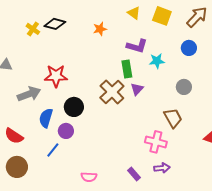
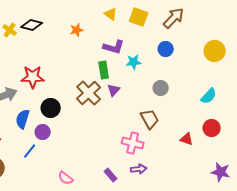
pink semicircle: (89, 177) -> (66, 178), turned 35

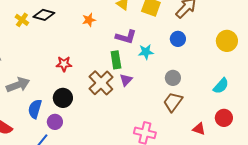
red star: (33, 77) -> (64, 64), moved, size x0.7
brown trapezoid: (150, 119) -> (173, 102), moved, turned -115

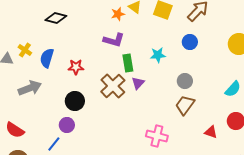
yellow cross: (22, 20) -> (25, 50), moved
orange star: (89, 20) -> (118, 14), moved
purple L-shape: (126, 37) -> (114, 40), moved
blue semicircle: (35, 109) -> (47, 58), moved

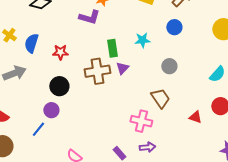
purple L-shape: (114, 40) -> (89, 17), moved
brown cross: (113, 86) -> (97, 71), turned 35
brown trapezoid: (185, 105) -> (160, 98), moved, turned 110

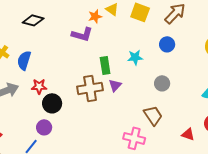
red star: (60, 52) -> (39, 86), moved

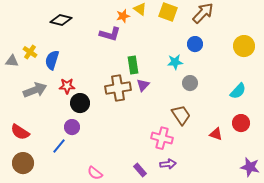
cyan star: (135, 57) -> (175, 62), moved

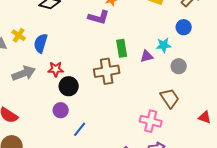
purple triangle: (143, 85) -> (147, 56), moved, turned 32
blue line: (59, 146) -> (80, 129), moved

